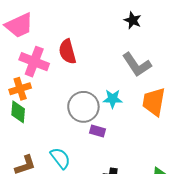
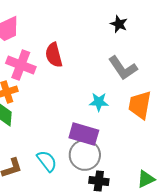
gray circle: (83, 107) -> (85, 155), moved
purple rectangle: (98, 131) -> (84, 134), size x1.8

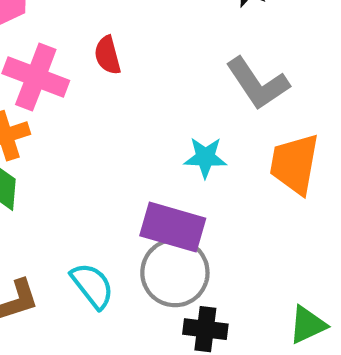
red semicircle: (54, 55) -> (108, 55), size x0.7

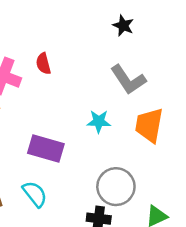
purple rectangle: (173, 227) -> (46, 148), moved
gray circle: (175, 273) -> (116, 187), moved

